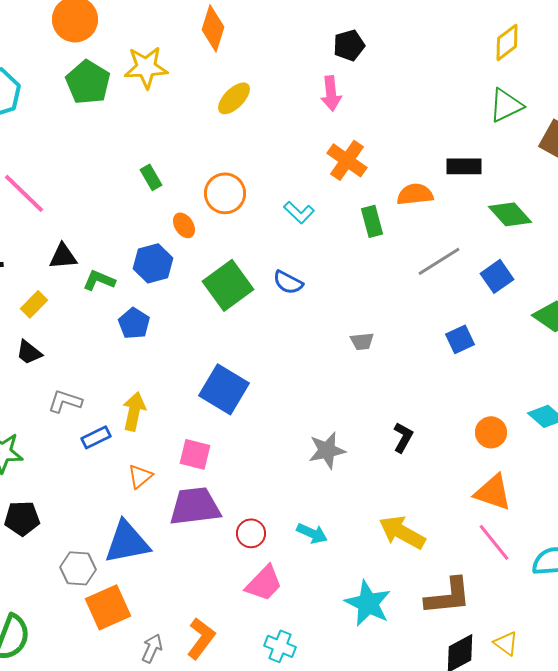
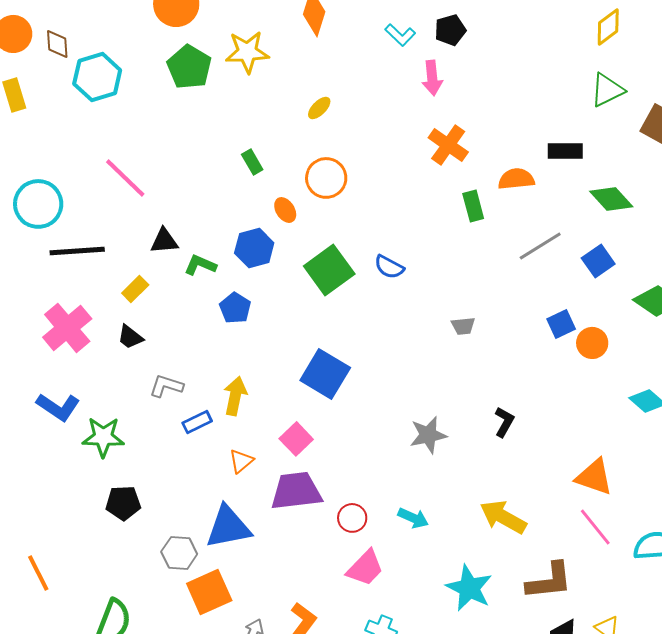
yellow ellipse: (234, 98) -> (319, 108), moved, size x0.7
cyan L-shape: (299, 212) -> (400, 35), moved
orange circle: (491, 432) -> (592, 343), moved
pink square: (195, 454) -> (296, 439), turned 32

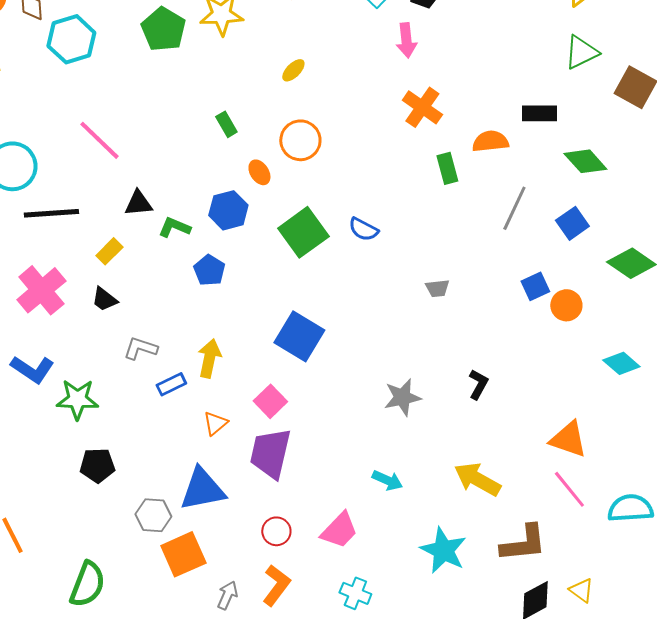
gray line: (540, 246) -> (514, 208), turned -33
purple trapezoid: (296, 491) -> (270, 453), turned -70
red circle: (352, 518) -> (276, 531), moved

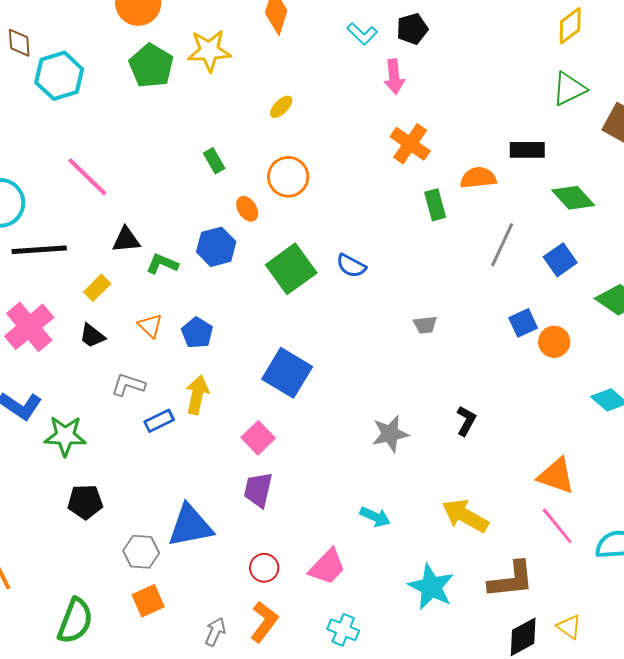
blue pentagon: (209, 270) -> (197, 333), moved
orange triangle: (215, 423) -> (150, 326), moved, turned -36
purple trapezoid: (270, 453) -> (258, 490), size x0.7
orange square: (183, 554) -> (148, 601), moved, size x0.7

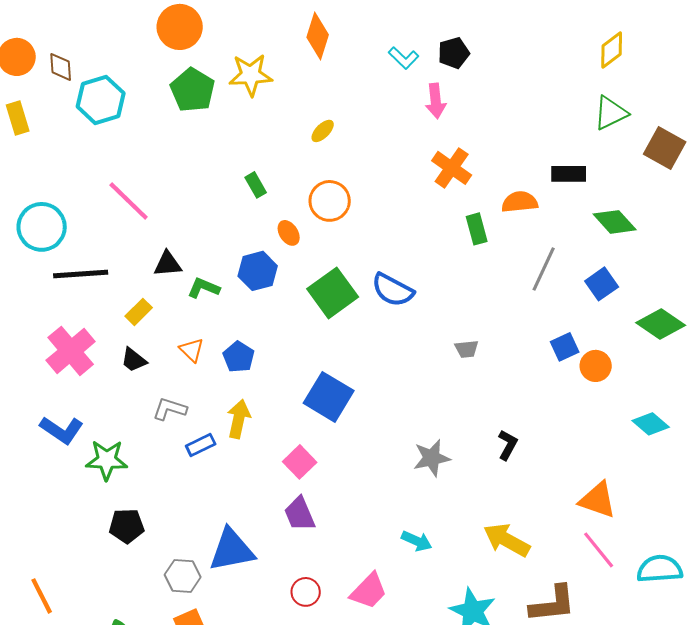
blue semicircle: (351, 266) -> (393, 290), size x1.4
purple trapezoid: (258, 490) -> (300, 514), turned -36

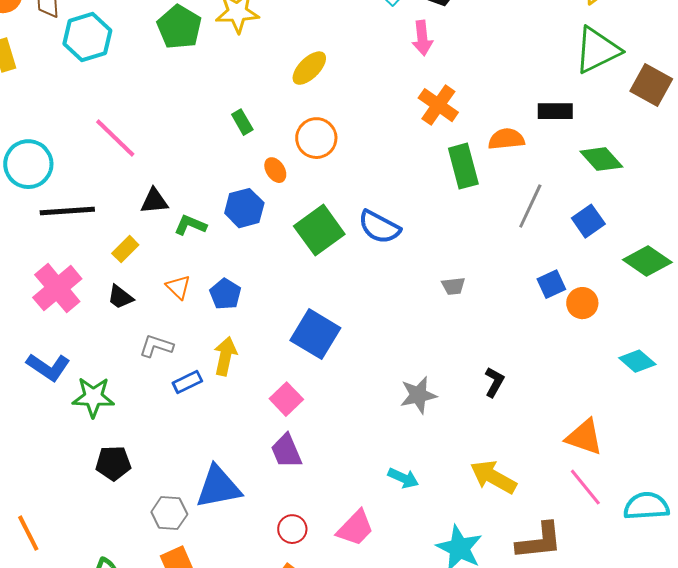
green triangle: (611, 113) -> (597, 50), size x1.4
yellow ellipse: (323, 131) -> (309, 68), size x1.5
green rectangle: (477, 229) -> (463, 166), size x1.4

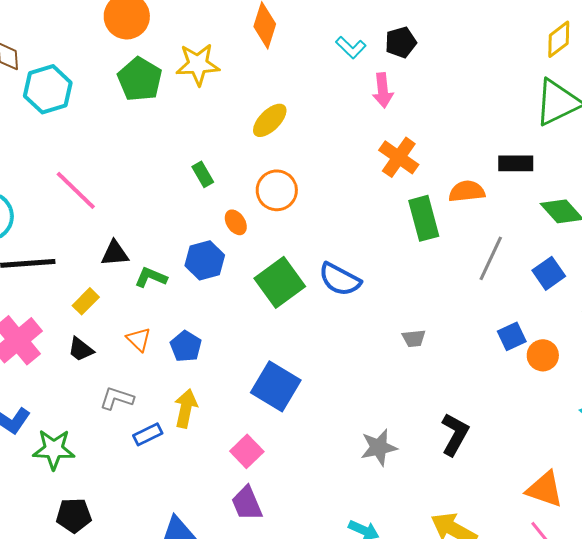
black L-shape: (494, 382) -> (455, 434), size x1.4

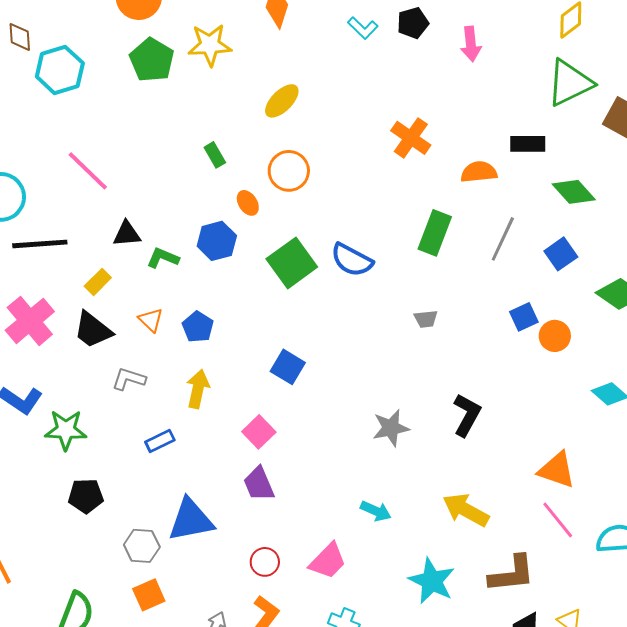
pink arrow: (383, 90) -> (471, 44), moved
green rectangle: (424, 218) -> (435, 233), moved, turned 36
black trapezoid: (81, 349) -> (93, 330), size x1.5
blue square: (276, 386) -> (288, 367), size x0.7
blue rectangle: (148, 434) -> (160, 441), moved

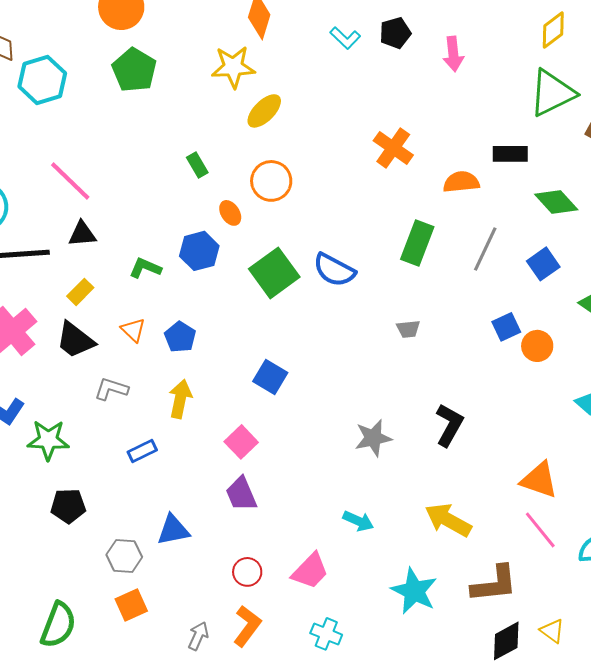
yellow star: (210, 45) -> (233, 67), moved
black triangle: (127, 234) -> (82, 234), moved
blue triangle: (191, 520) -> (173, 530), size x0.7

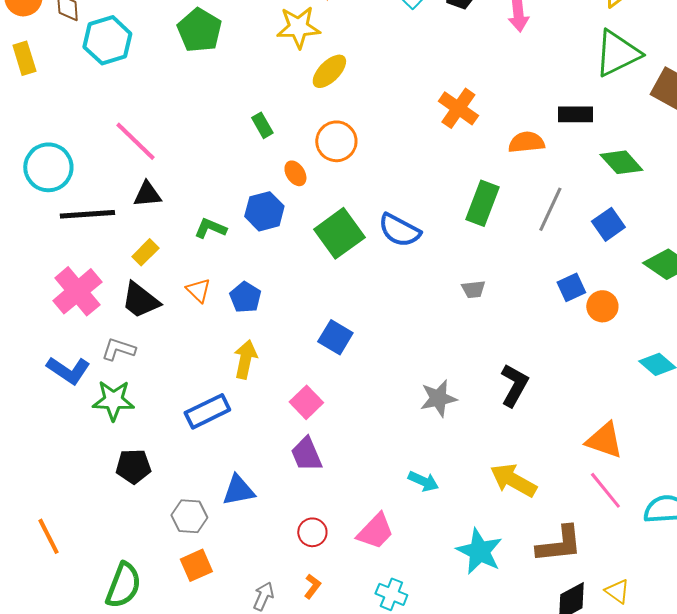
gray L-shape: (111, 389) -> (118, 349), moved
blue rectangle: (142, 451) -> (207, 411), size x1.5
orange L-shape: (247, 626) -> (312, 586), size x0.6

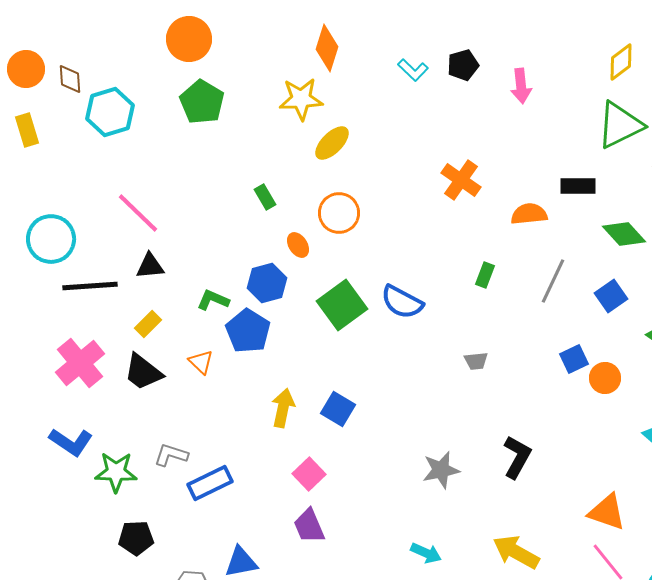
green rectangle: (482, 203) -> (485, 275), size x0.6
blue pentagon: (245, 297) -> (248, 331), moved, size x1.4
gray L-shape: (118, 349) -> (171, 455), moved
yellow arrow: (245, 359) -> (283, 408), moved

